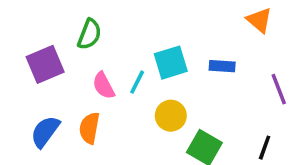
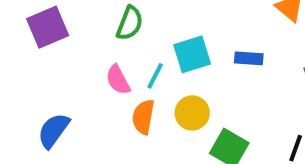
green semicircle: (89, 34) -> (130, 23), moved
purple square: (45, 64) -> (48, 27), moved
orange semicircle: (89, 128) -> (143, 117), moved

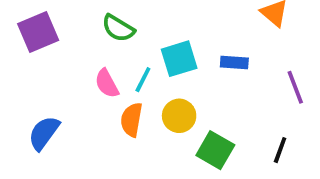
green semicircle: (130, 23) -> (118, 28), turned 100

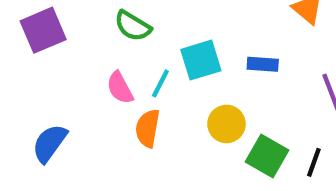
yellow circle: (179, 116) -> (226, 124), moved
green square: (215, 150) -> (267, 156), moved

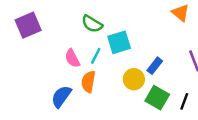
green semicircle: (133, 26) -> (92, 24), moved
blue rectangle: (263, 64) -> (155, 66), moved, turned -56
blue semicircle: (50, 143) -> (61, 96), moved

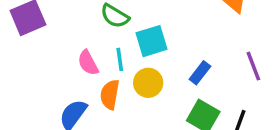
cyan line: (96, 56) -> (120, 59), turned -35
yellow circle: (134, 79) -> (148, 83), moved

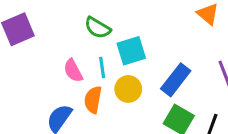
blue rectangle: (200, 73) -> (176, 80), size x1.5

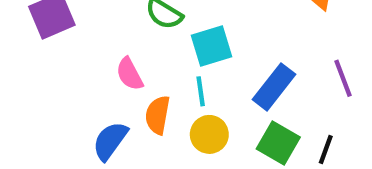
cyan line: (102, 68) -> (201, 91), moved
yellow circle: (128, 89) -> (209, 134), moved

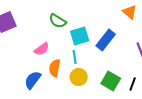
pink semicircle: (130, 74) -> (42, 49), turned -98
blue rectangle: (274, 87) -> (106, 40), moved

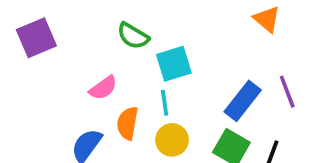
blue rectangle: (106, 40) -> (243, 101), moved

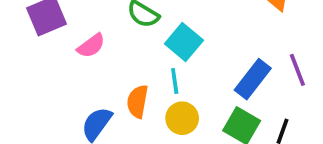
cyan square: (174, 64) -> (184, 42), turned -33
pink semicircle: (103, 88) -> (91, 46), moved

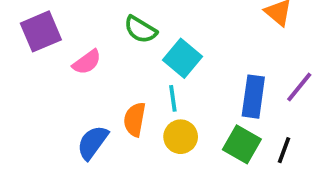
purple line: (297, 70) -> (299, 87), turned 60
blue rectangle: (253, 79) -> (253, 97), turned -30

